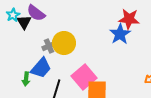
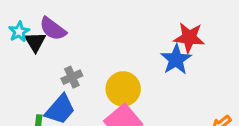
yellow circle: (64, 43) -> (123, 89), moved

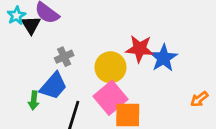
red star: (189, 38) -> (140, 49), moved
blue star: (176, 60) -> (163, 58), moved

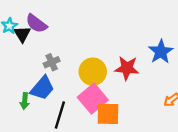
red star: (140, 49) -> (127, 68), moved
blue star: (163, 58) -> (161, 52), moved

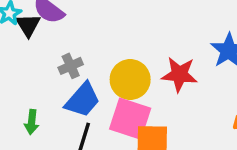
blue trapezoid: (42, 88) -> (83, 100), moved
pink square: (93, 99) -> (130, 119), turned -32

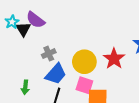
red star: (179, 74) -> (114, 59), turned 30
pink square: (130, 119) -> (84, 85), size x0.7

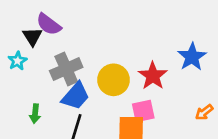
cyan star: (12, 22) -> (17, 61), moved
gray cross: (49, 54) -> (66, 69), size x1.6
pink square: (84, 85) -> (143, 111), moved, turned -30

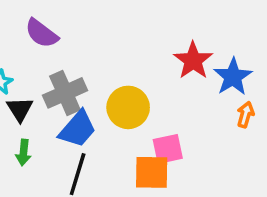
black triangle: (32, 37) -> (20, 109), moved
red star: (153, 76) -> (193, 60), moved
orange arrow: (204, 112) -> (245, 115), moved, turned 144

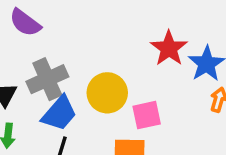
pink square: (168, 149) -> (147, 115), moved

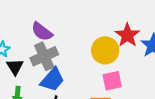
purple semicircle: (25, 23) -> (42, 32), moved
yellow circle: (107, 93) -> (105, 50), moved

